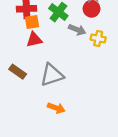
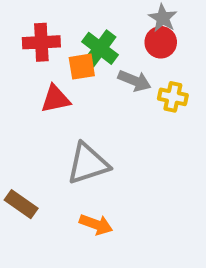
orange square: (32, 22) -> (82, 67), moved
brown rectangle: (18, 72) -> (21, 204), moved

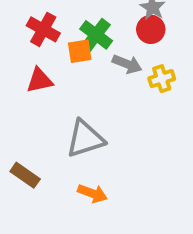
red cross: (41, 42) -> (43, 29), turned 32
yellow cross: (173, 97) -> (162, 79), turned -30
red triangle: (56, 99) -> (40, 80), moved

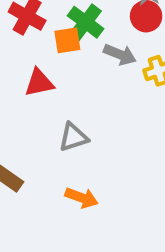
red triangle: (40, 80) -> (39, 83), moved
gray triangle: (85, 139) -> (73, 137), size x0.7

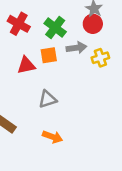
orange square: (67, 40) -> (49, 55), moved
gray arrow: (120, 55) -> (76, 48), turned -30

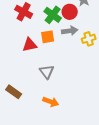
red circle: (93, 24) -> (70, 12), moved
gray triangle: (48, 99) -> (47, 72), turned -49

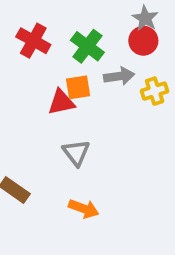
red circle: (70, 12) -> (143, 41), moved
red triangle: (30, 45) -> (61, 102), moved

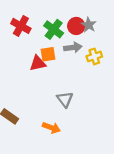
gray star: (145, 18) -> (89, 25), moved
red circle: (143, 41) -> (76, 26), moved
gray triangle: (76, 153) -> (65, 99), moved

